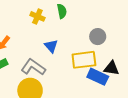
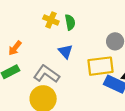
green semicircle: (62, 11) -> (70, 22), moved

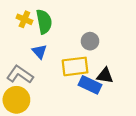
green semicircle: (70, 22) -> (44, 22), size x1.5

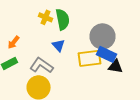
gray circle: (90, 41) -> (102, 36), size x1.6
blue rectangle: (90, 85) -> (106, 54), moved

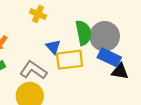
green semicircle: (62, 19) -> (84, 33), moved
yellow rectangle: (90, 58) -> (70, 60), moved

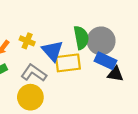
yellow cross: (38, 14) -> (27, 41), moved
blue triangle: (53, 47) -> (52, 51), size x1.5

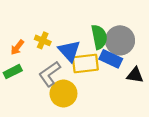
blue rectangle: (106, 61) -> (111, 59), moved
gray L-shape: (34, 73) -> (50, 74), turned -70
yellow circle: (30, 97) -> (63, 94), moved

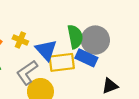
black triangle: (135, 75) -> (110, 86), moved, turned -30

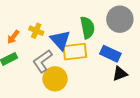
gray circle: (95, 40) -> (120, 19), moved
blue rectangle: (86, 58) -> (110, 54), moved

